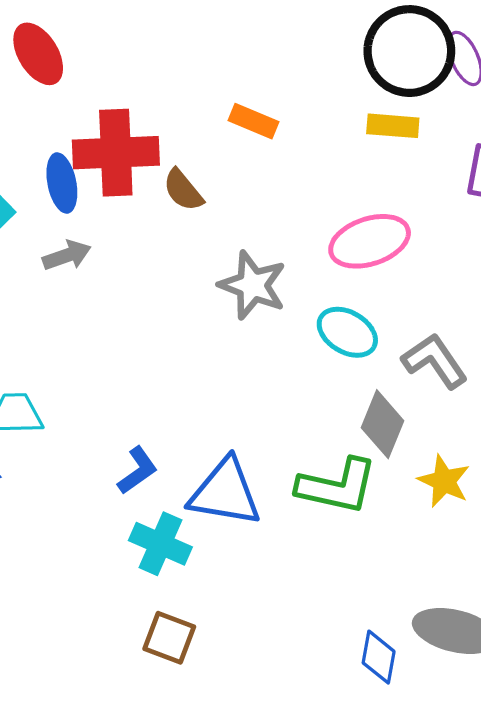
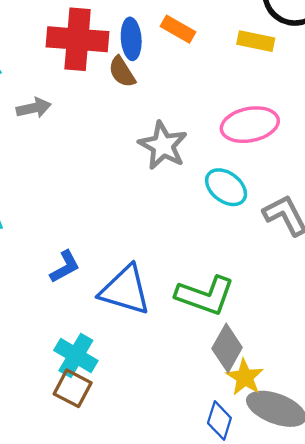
yellow rectangle: (393, 126) -> (256, 41), moved
blue ellipse: (62, 183) -> (131, 39), moved
gray diamond: (383, 424) -> (227, 348), moved
yellow star: (444, 481) -> (245, 377), moved
cyan cross: (160, 544) -> (76, 355), moved

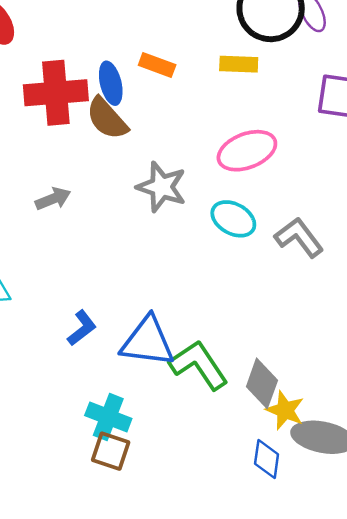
brown semicircle: (122, 72) -> (107, 119), size x1.4
gray arrow: (34, 108) -> (53, 199), moved
green L-shape: (205, 295) -> (199, 365), moved, turned -134

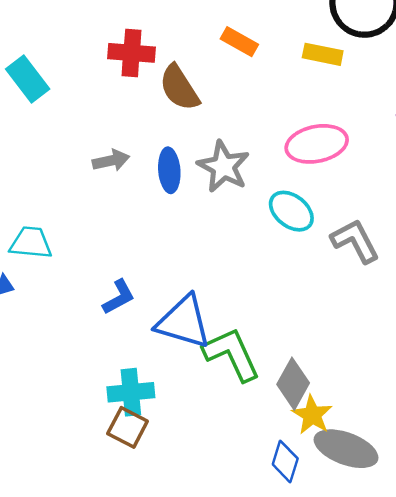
blue ellipse: (111, 83) -> (169, 170), moved
red cross: (56, 93) -> (132, 53), size x0.7
cyan cross: (108, 417) -> (131, 392), turned -36

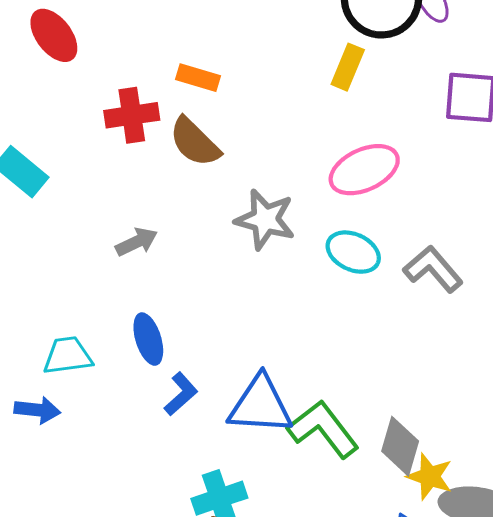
orange rectangle: (239, 42) -> (198, 78), moved
yellow rectangle: (323, 54) -> (348, 67), turned -66
blue ellipse: (169, 170) -> (148, 339), moved

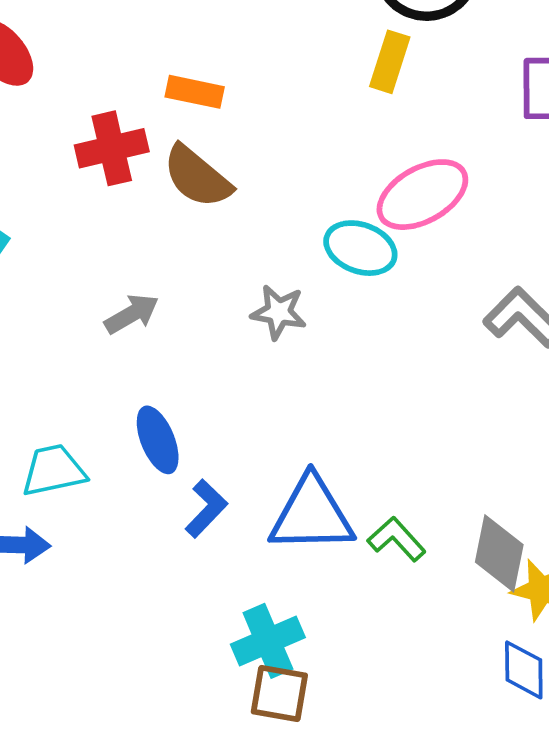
gray star: (265, 219) -> (279, 312), moved, size x0.7
cyan ellipse: (353, 252) -> (360, 248), moved
green L-shape: (323, 429) -> (397, 539), size x0.6

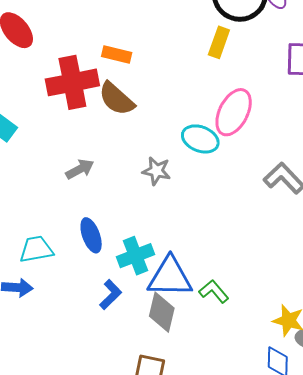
red cross: (112, 148) -> (72, 82), size x1.4
pink ellipse: (422, 195) -> (234, 112), turned -36
blue L-shape: (206, 508) -> (111, 295), moved
gray diamond: (499, 553) -> (162, 312), moved
cyan cross: (268, 641) -> (135, 256), moved

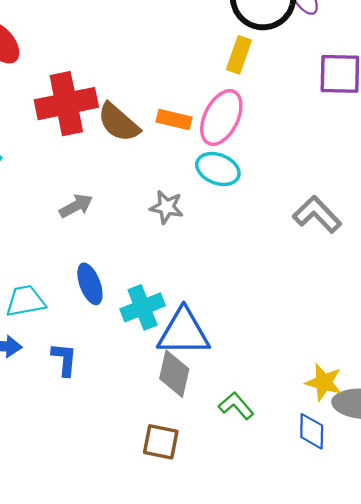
orange rectangle: (117, 54) -> (174, 119), moved
pink ellipse: (234, 112) -> (221, 117), moved
green L-shape: (214, 291) -> (236, 406), moved
blue L-shape: (111, 295) -> (64, 359), moved, turned -40

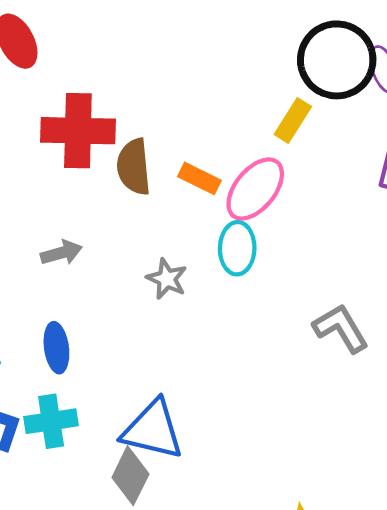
brown semicircle: (118, 122) -> (134, 167), turned 30
cyan ellipse: (218, 169) -> (237, 248), turned 57
cyan cross: (143, 307) -> (51, 421), moved

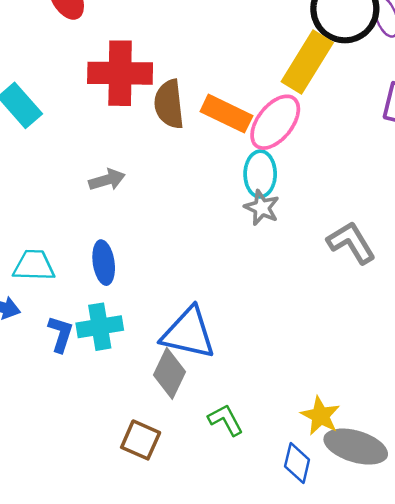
yellow rectangle: (293, 121) -> (307, 62), size x1.6
orange rectangle: (199, 178) -> (226, 114), size x1.4
gray star: (167, 279) -> (262, 208), moved

